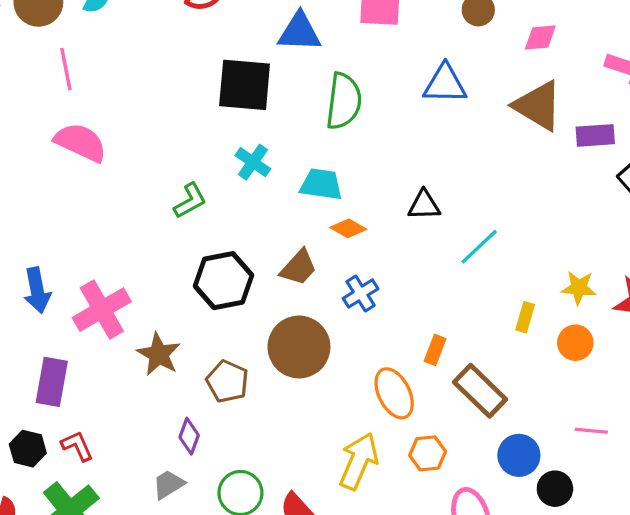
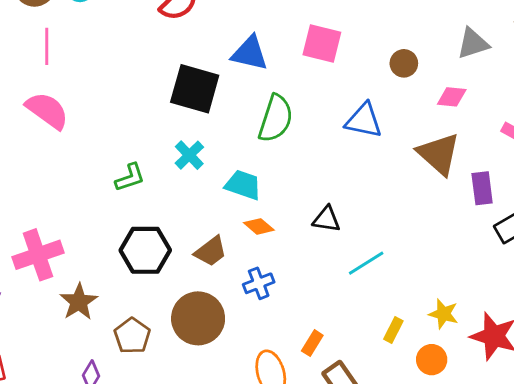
purple rectangle: (595, 135) -> (482, 188), turned 76

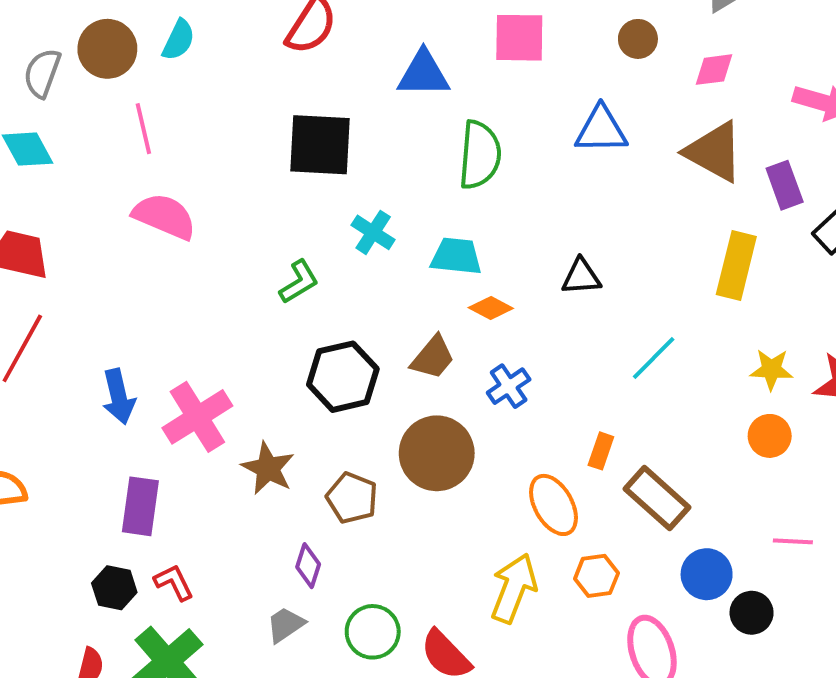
black square: (195, 89) -> (320, 145), moved
cyan line: (366, 263) -> (654, 358), moved
yellow rectangle: (393, 330) -> (736, 265), moved, size x1.8

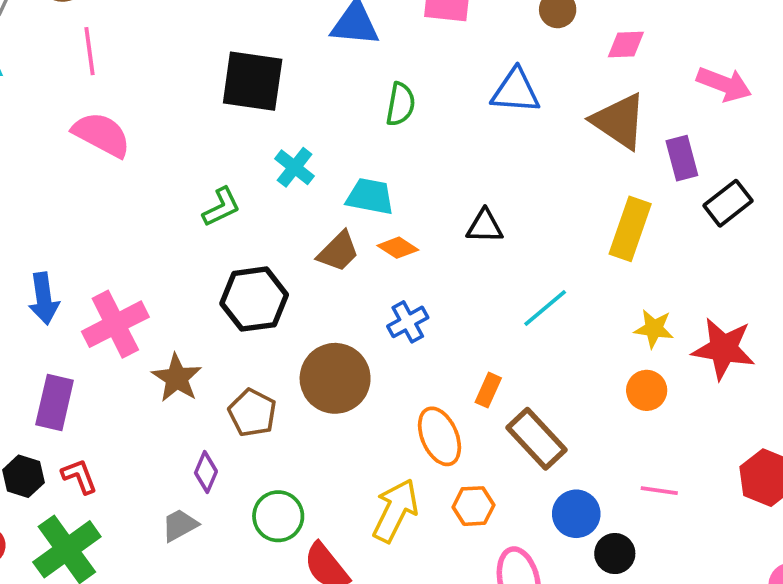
green semicircle: (480, 155) -> (401, 104), size x0.7
brown trapezoid: (433, 357) -> (338, 252), moved
green circle: (373, 632) -> (278, 516), moved

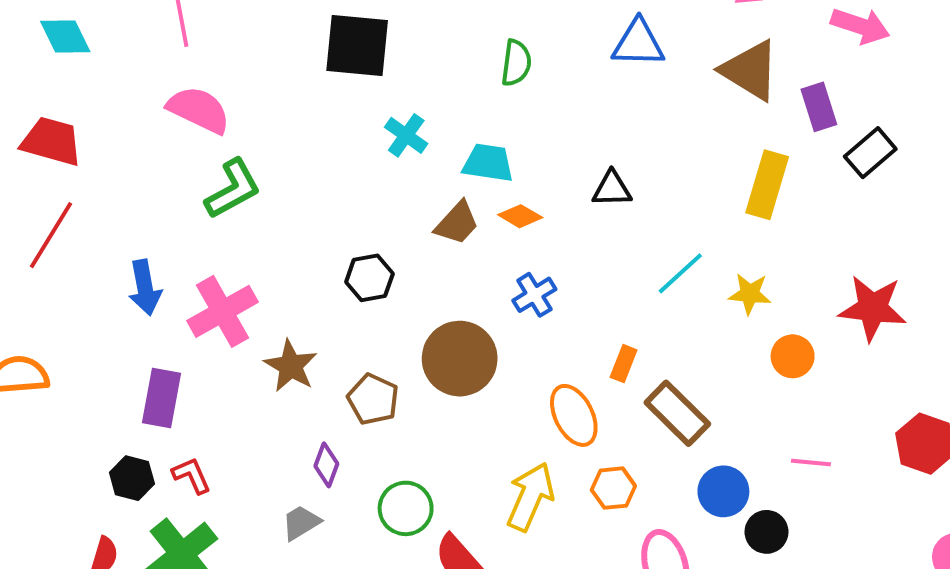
green L-shape: (221, 207) -> (233, 189), moved, size x1.4
black hexagon: (254, 299) -> (369, 278), size x0.7
yellow star: (654, 329) -> (750, 294), moved

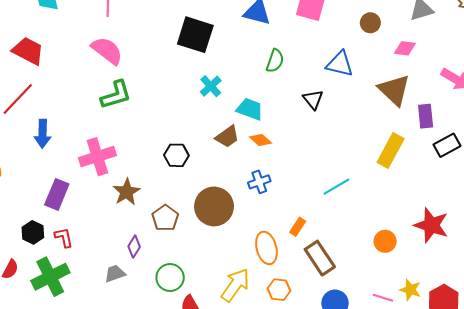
black triangle: (612, 189) -> (313, 99), moved, turned 40
blue arrow: (145, 288) -> (43, 134), moved
yellow star: (750, 294) -> (410, 290), moved

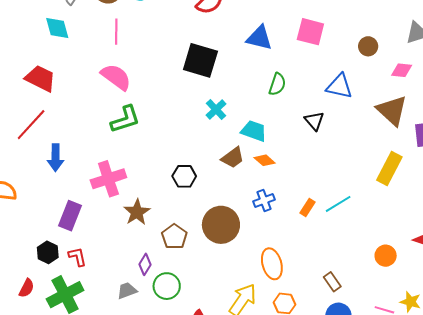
orange rectangle: (298, 227) -> (307, 207), moved
brown rectangle: (320, 258) -> (332, 282), moved, size x0.6
green circle: (170, 278) -> (167, 286), moved

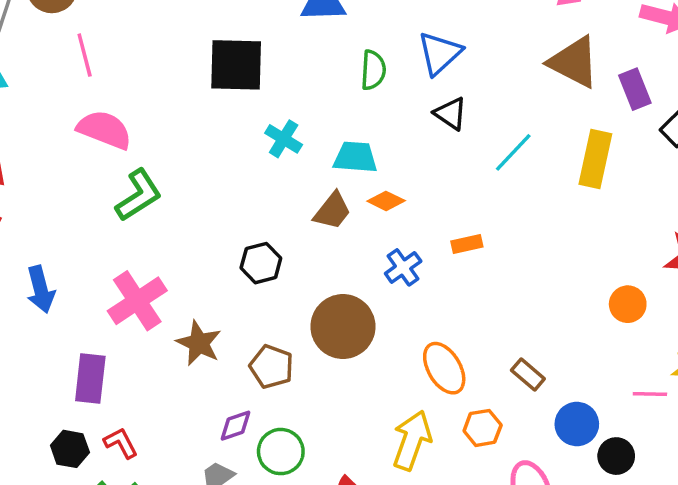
blue triangle: (339, 86) -> (440, 53), moved, turned -40
cyan line: (338, 204) -> (513, 152), moved
orange rectangle: (307, 207) -> (467, 244), moved, turned 60
purple diamond: (145, 264) -> (235, 426), turned 55
brown rectangle: (332, 282) -> (528, 374), moved

